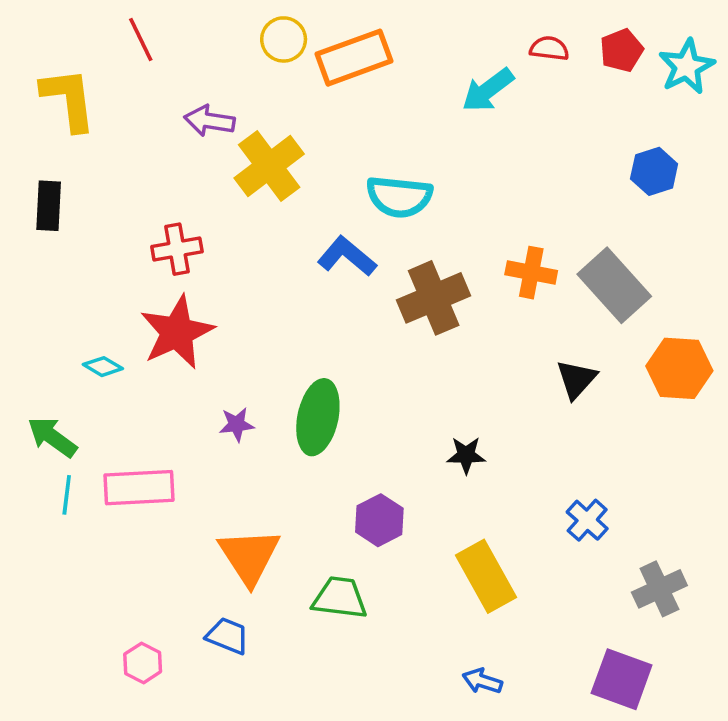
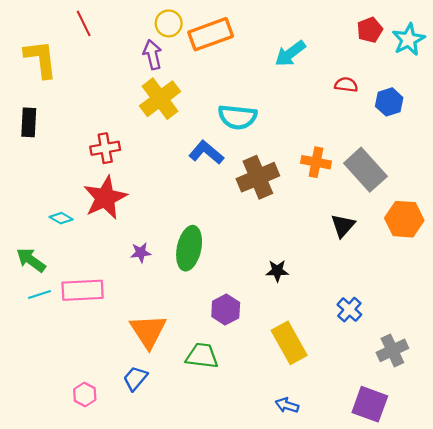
red semicircle: (549, 49) -> (346, 85), moved
purple arrow: (209, 121) -> (152, 55), moved, turned 68
cyan line: (67, 495) -> (40, 294), turned 65
blue trapezoid: (228, 636) -> (135, 378), turned -72

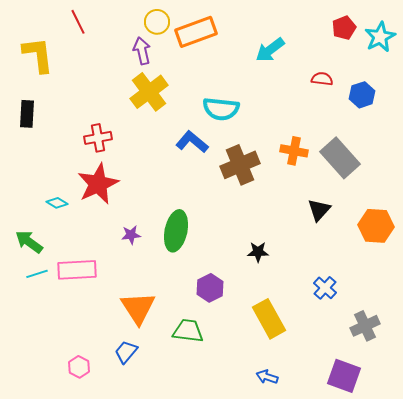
orange hexagon: (404, 219) -> (376, 226), moved

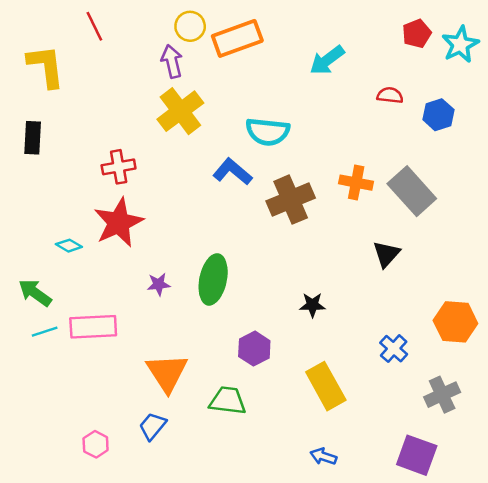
orange hexagon: (376, 226) -> (455, 322), moved

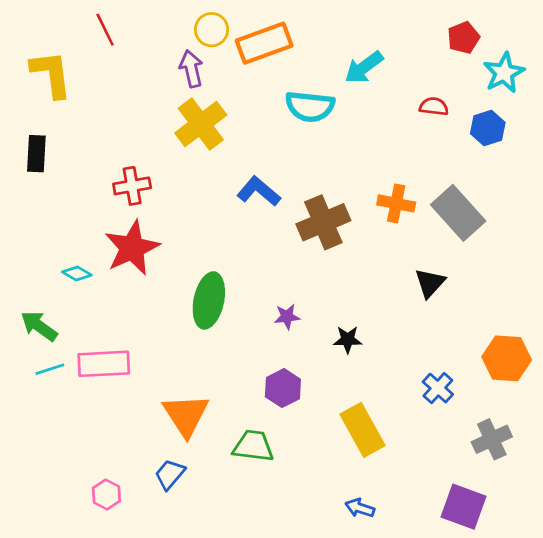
cyan star: (460, 44) -> (504, 73), moved
cyan semicircle: (268, 132) -> (310, 106), moved
green ellipse: (213, 279) -> (209, 300), moved
purple star: (159, 284) -> (287, 317), moved

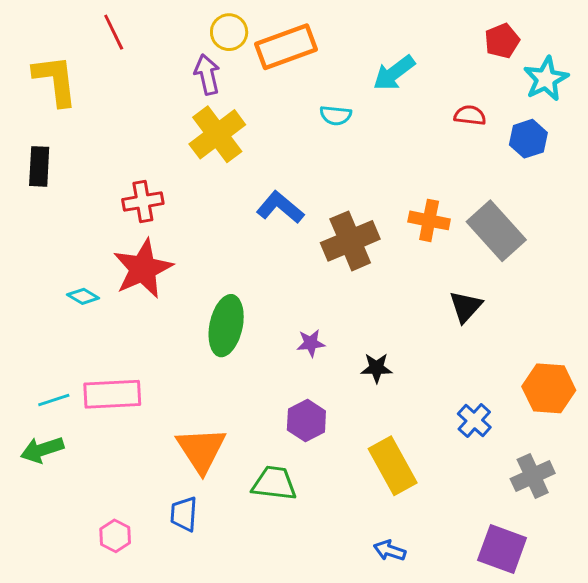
cyan semicircle: (310, 106) -> (336, 115), size x0.6
green arrow: (39, 326) -> (42, 450), moved, turned -54
blue trapezoid: (170, 474) -> (184, 514), turned -36

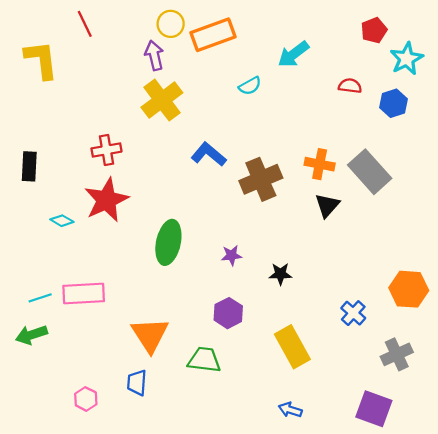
cyan semicircle: (336, 115) -> (250, 86), turned -35
black rectangle: (39, 166) -> (29, 166), moved
black triangle: (466, 307) -> (327, 205), moved

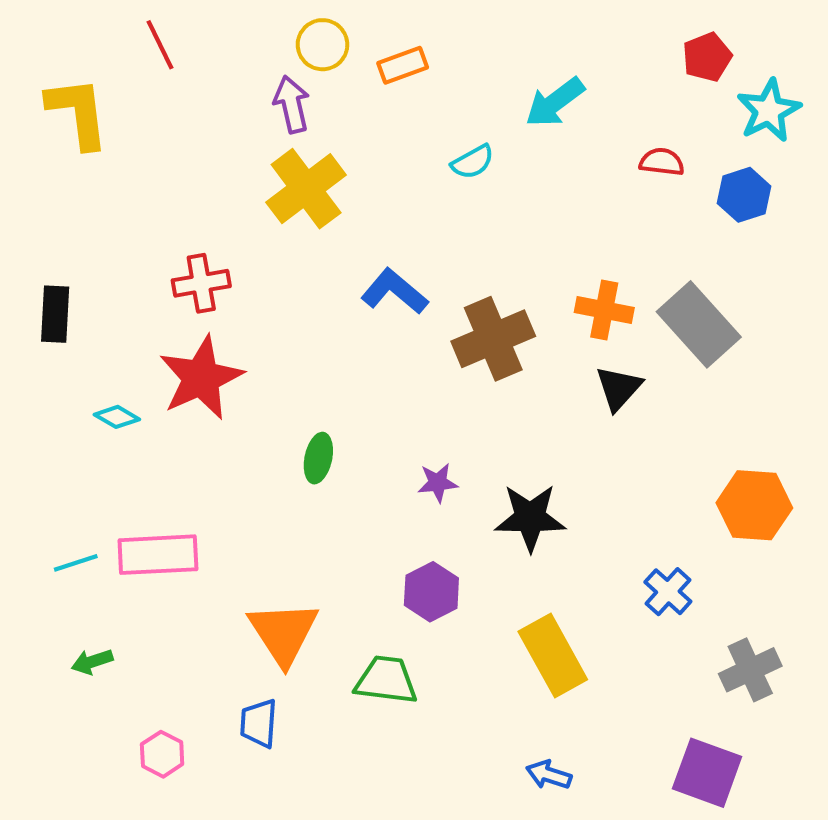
orange rectangle: (213, 35) -> (403, 65), size x0.6
green ellipse: (168, 242) -> (318, 458), size x0.6
black star: (280, 274) -> (530, 518), size x1.6
orange hexagon: (409, 289) -> (754, 505), moved
green arrow: (31, 335) -> (92, 662), moved, size x0.7

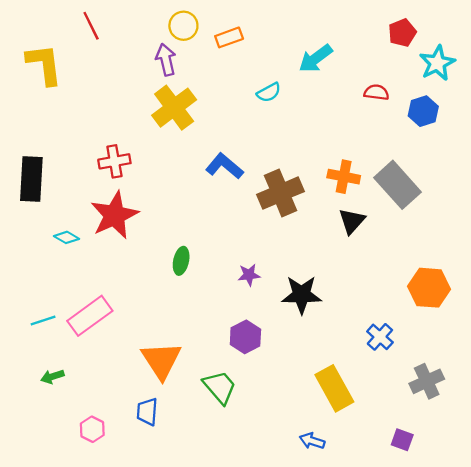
black rectangle: (55, 314) -> (31, 179), size x1.4
pink rectangle: (158, 555) -> (90, 316), turned -33
yellow rectangle: (553, 655) -> (334, 388), moved
green trapezoid: (386, 680) -> (220, 387), turned 42
purple square: (707, 773) -> (402, 440), size x0.6

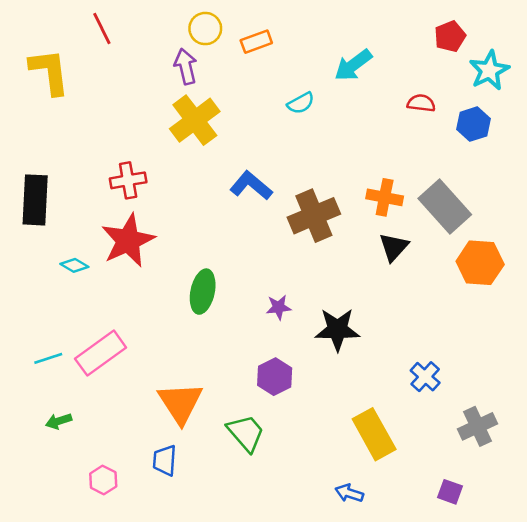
green ellipse: (181, 261) -> (203, 292), size x1.4
orange hexagon: (429, 288) -> (480, 263), moved

